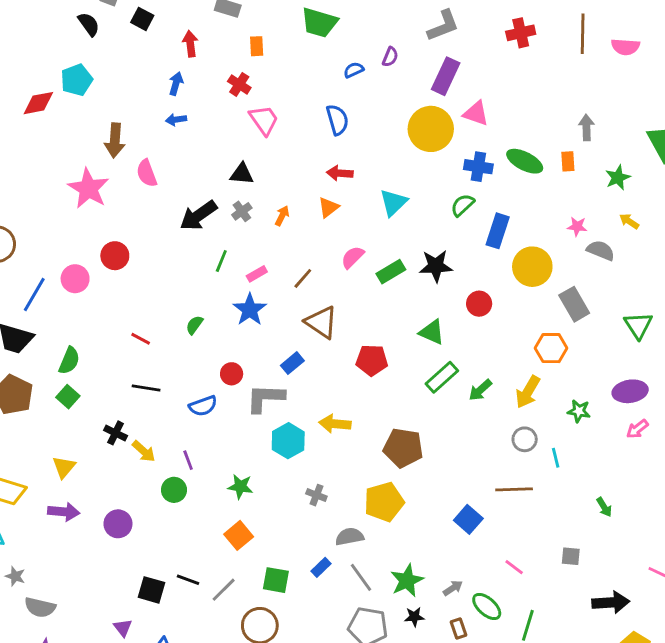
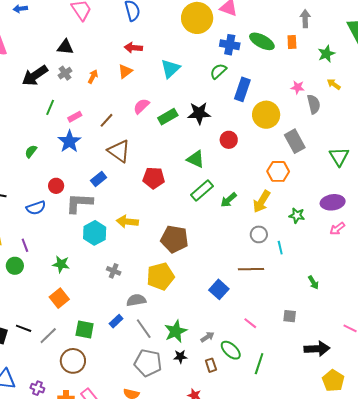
gray semicircle: (601, 250) -> (314, 104), turned 54

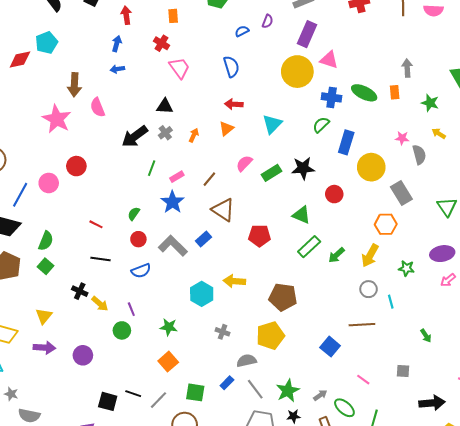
green star: (326, 54) -> (430, 103), turned -30
red circle: (56, 186) -> (138, 239), moved
gray L-shape: (79, 203) -> (173, 246), moved, turned 44

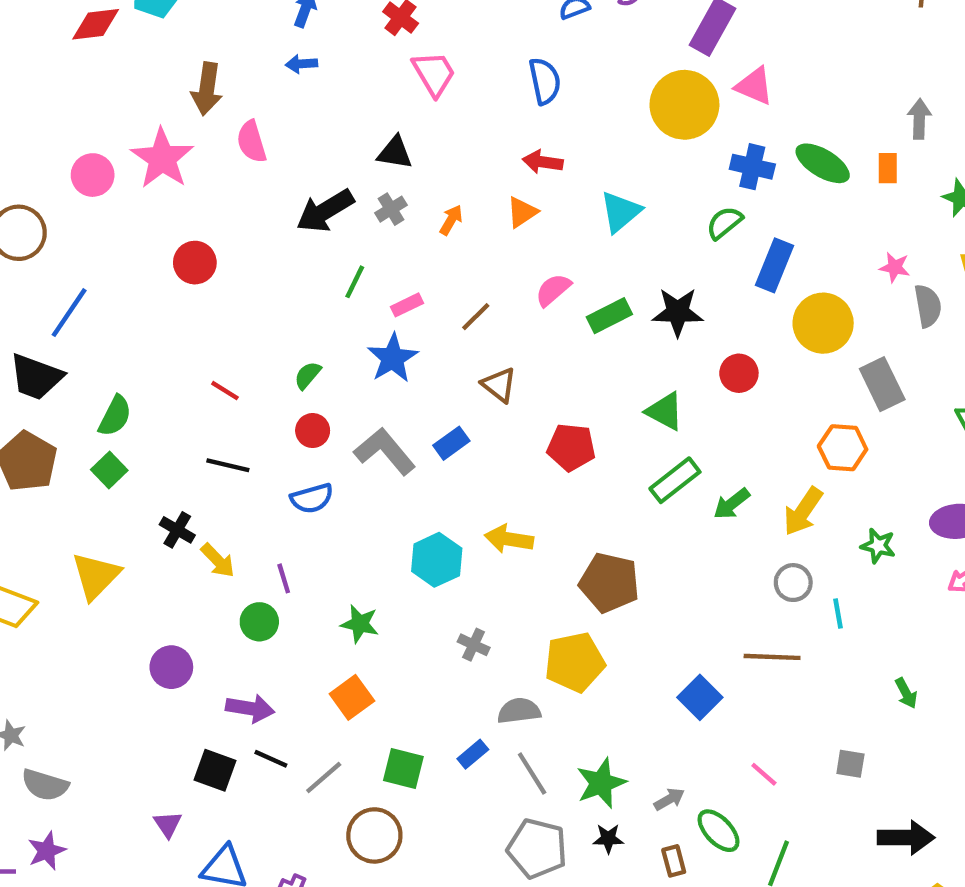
pink circle: (49, 183) -> (93, 175), moved
brown triangle: (223, 210) -> (499, 385), size x0.7
yellow triangle: (44, 316) -> (96, 576), size x1.4
purple arrow: (44, 348) -> (250, 708), moved

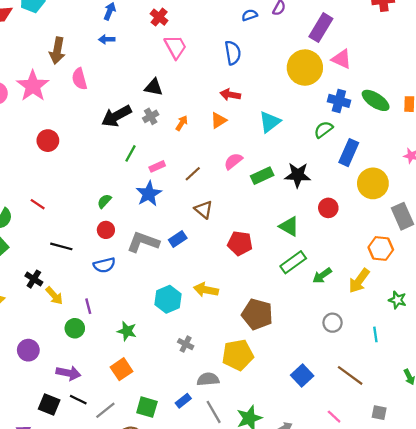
red line: (225, 391) -> (38, 204), moved
gray L-shape: (385, 451) -> (143, 242), turned -32
gray circle: (793, 583) -> (333, 323), moved
brown line: (772, 657) -> (350, 375), moved, turned 32

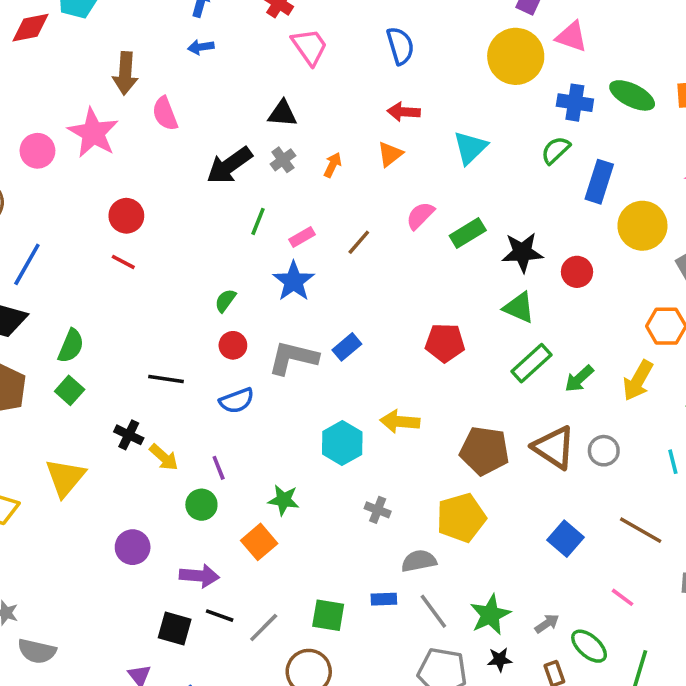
black star: (298, 175) -> (522, 252), moved
red line: (38, 204) -> (123, 262), moved
brown triangle: (204, 210) -> (554, 447), moved, size x1.5
orange square: (122, 369) -> (259, 542), moved
blue rectangle: (183, 401) -> (384, 599), turned 42

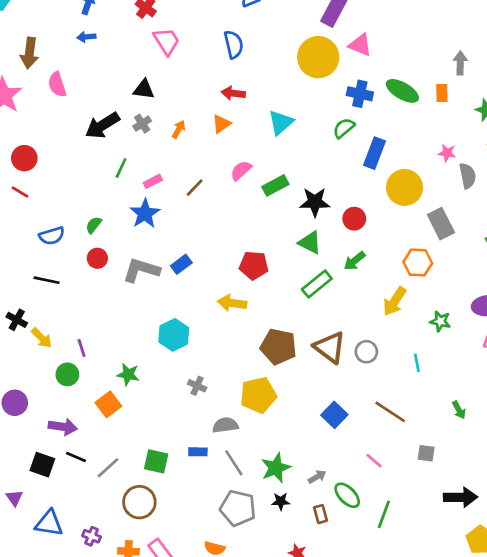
green arrow: (579, 379) -> (355, 261), moved
blue semicircle: (237, 401) -> (52, 236), moved
yellow arrow: (400, 422) -> (232, 303), moved

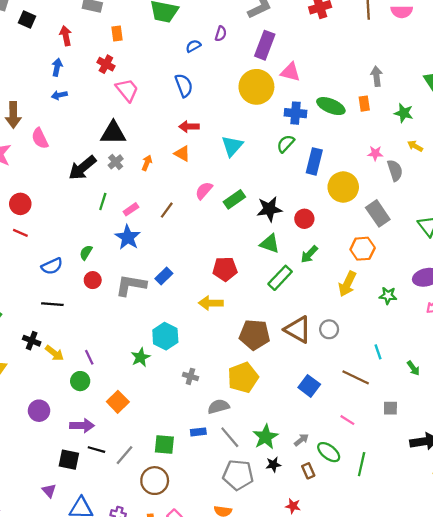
black triangle: (144, 89) -> (113, 133), size x1.4
orange triangle: (221, 124) -> (182, 154), turned -48
cyan line: (417, 363) -> (378, 352), moved
green star: (128, 374) -> (141, 357), moved, turned -30

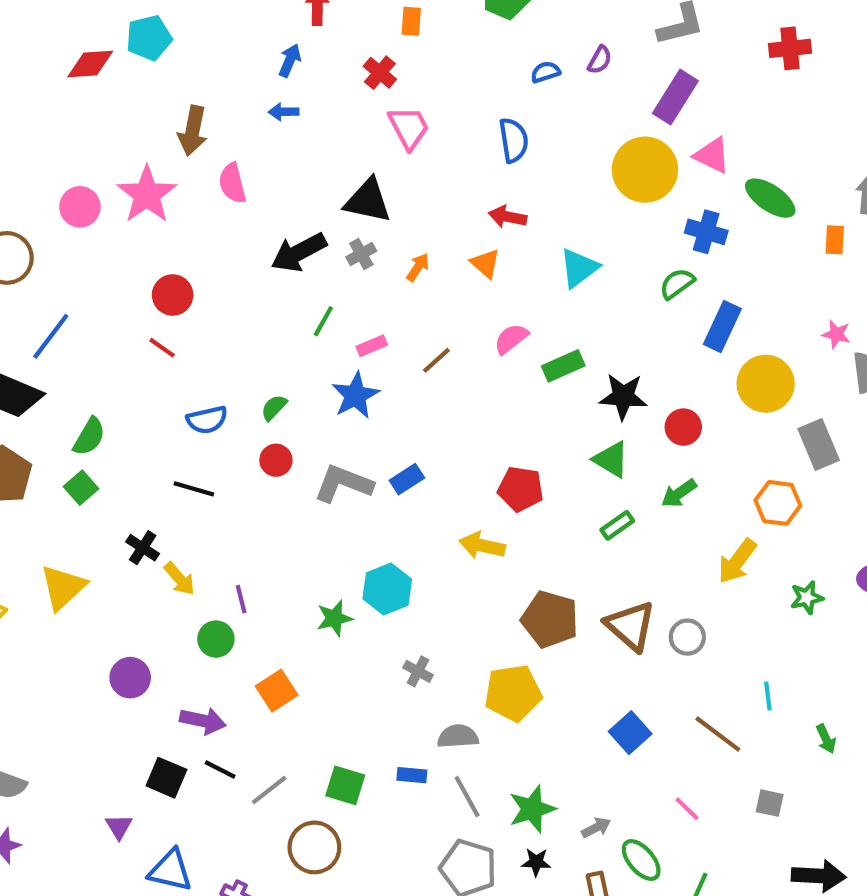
green ellipse: (331, 106) -> (770, 198), moved
green rectangle: (280, 278) -> (617, 525), size x0.7
green star: (388, 296) -> (807, 598), turned -30

